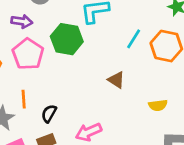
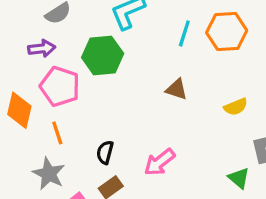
orange line: (24, 99) -> (57, 133), moved

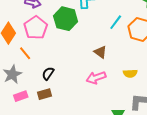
orange line: (57, 133) -> (25, 53), turned -40
pink arrow: (160, 162) -> (96, 78), moved

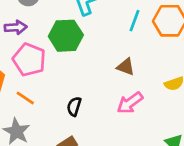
black semicircle: (48, 73) -> (74, 106), moved

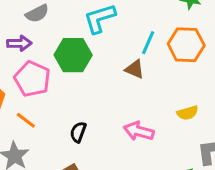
brown triangle: (126, 67) -> (135, 69), moved
pink arrow: (130, 103) -> (139, 131), turned 48

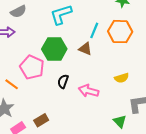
green hexagon: (73, 55) -> (54, 49), moved
pink pentagon: (32, 79) -> (32, 67), moved
black semicircle: (78, 132) -> (63, 81), moved

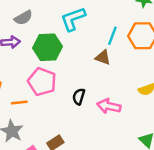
green hexagon: (54, 49) -> (47, 47), moved
orange line: (12, 84) -> (19, 103), turned -40

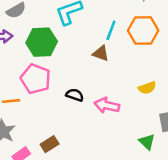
black semicircle: (79, 97) -> (75, 95), turned 91

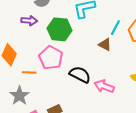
black semicircle: (75, 95) -> (80, 75), size x1.5

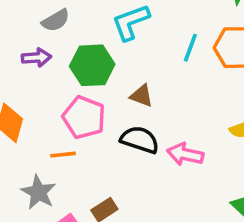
brown triangle: (105, 45) -> (142, 96), moved
orange line: (29, 72) -> (63, 155), moved

